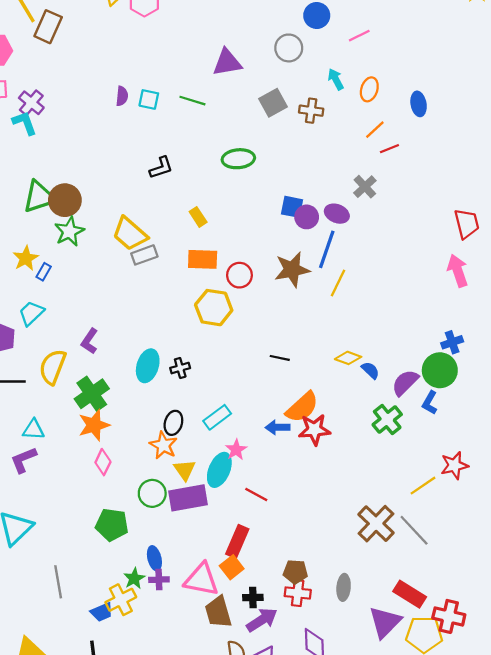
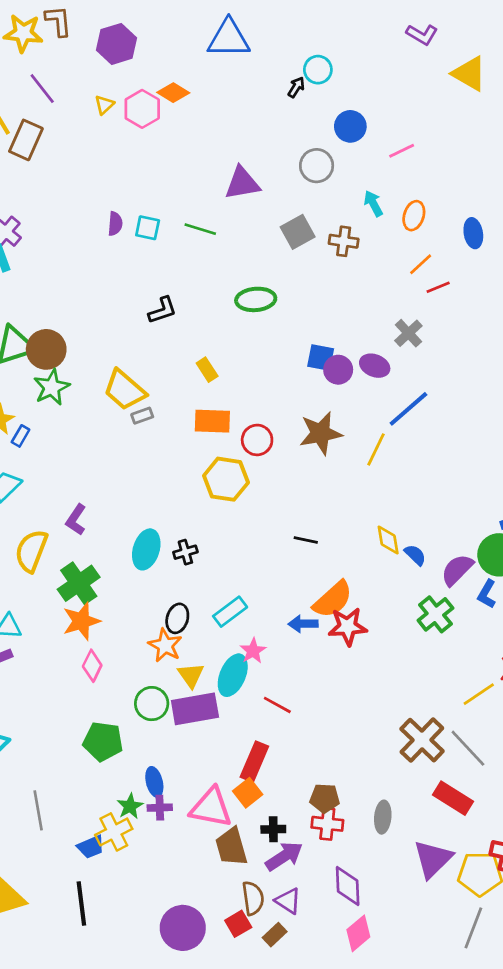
blue line: (327, 249) -> (408, 409), moved, turned 30
gray rectangle: (144, 255) -> (142, 416), size x0.7
yellow diamond: (348, 358) -> (388, 540), turned 60
red rectangle: (410, 594) -> (453, 798), moved

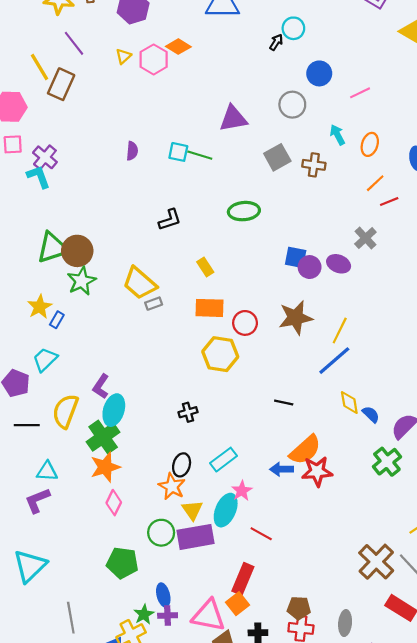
cyan square: (148, 228) -> (178, 152), moved
blue line: (408, 409) -> (334, 361), moved
cyan ellipse: (146, 549) -> (114, 410), moved

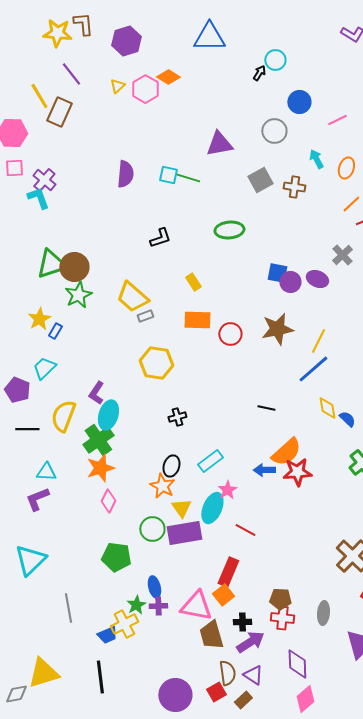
purple semicircle: (132, 151) -> (125, 174), size x1.5
yellow hexagon: (220, 354) -> (156, 363), moved

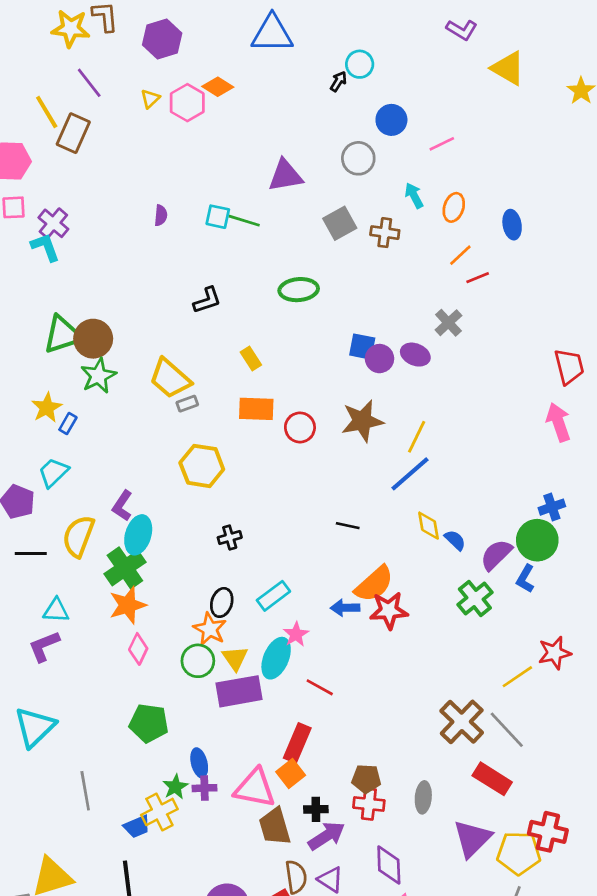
purple semicircle: (125, 174) -> (161, 215), size x0.6
green circle: (152, 529) -> (198, 661), moved

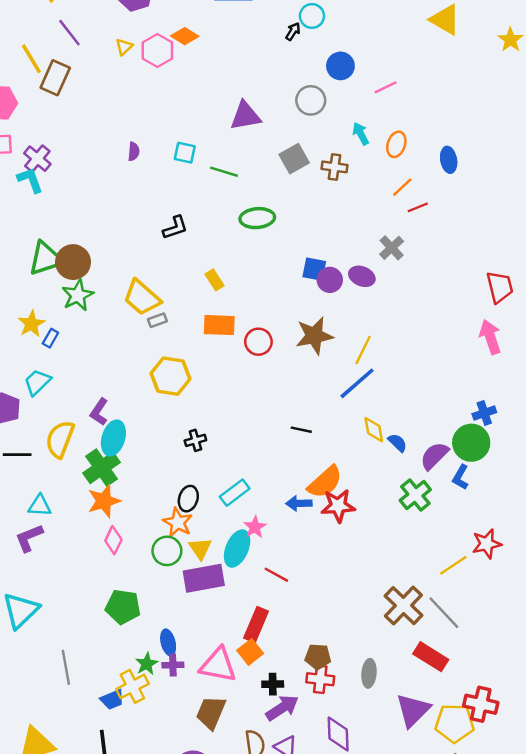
green line: (244, 221) -> (224, 172), moved
brown trapezoid: (275, 827) -> (211, 713), moved, turned 39

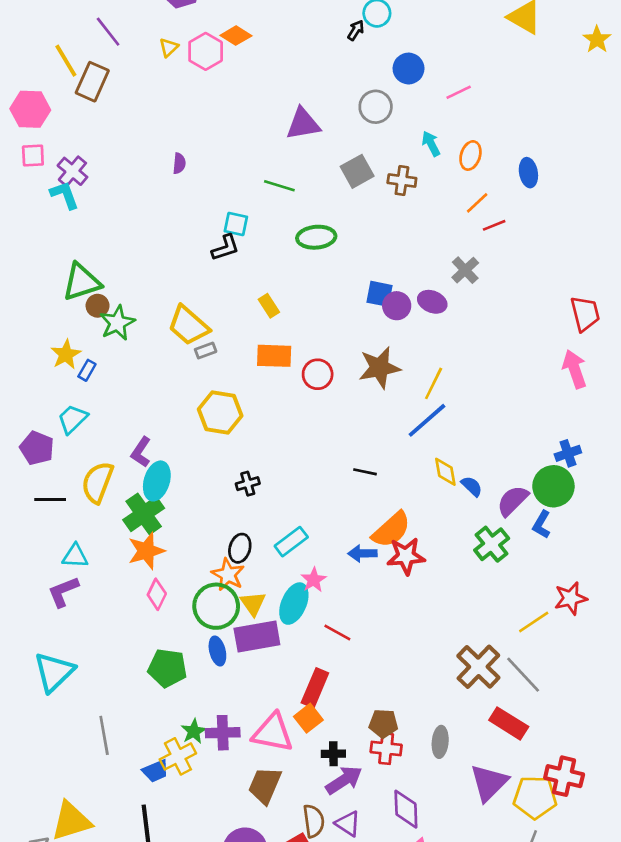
cyan square: (185, 153) -> (236, 224), moved
brown circle: (73, 262) -> (98, 306), moved, size x0.6
green circle: (167, 551) -> (216, 606), size x1.4
blue ellipse: (168, 642) -> (217, 651), moved
purple cross: (173, 665) -> (223, 733), size x1.4

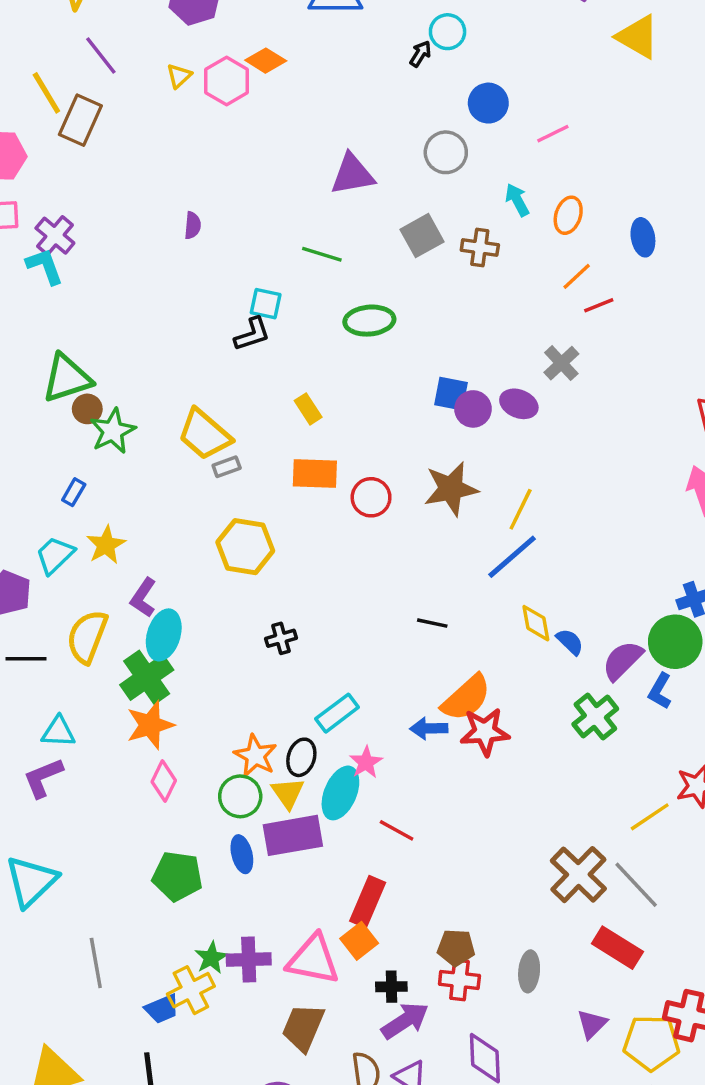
yellow star: (66, 354) -> (106, 545), moved
black ellipse: (240, 548) -> (301, 757), moved
green circle: (216, 606) -> (240, 796), size x0.7
purple triangle: (489, 783) -> (592, 1024), size x0.6

